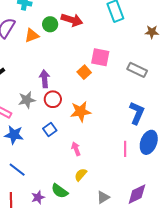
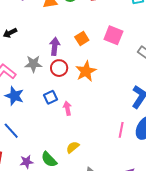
orange square: (84, 72) -> (82, 39), moved
orange star: (81, 112) -> (86, 71), moved, turned -30
pink arrow: (76, 149) -> (67, 108), moved

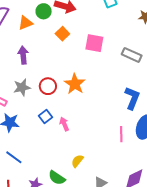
orange square: (82, 39) -> (62, 34), moved
purple arrow: (55, 46) -> (23, 55), moved

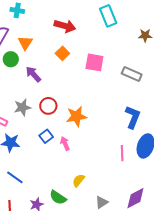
green circle: (44, 11) -> (11, 59), moved
orange triangle: (25, 23) -> (25, 43), turned -35
purple arrow: (23, 55) -> (33, 74), moved, turned -36
orange star: (75, 84) -> (76, 116), moved, turned 30

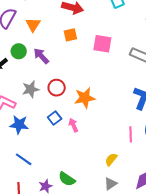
orange square: (62, 53) -> (70, 35), turned 32
green circle: (11, 59) -> (19, 51), moved
yellow semicircle: (78, 180) -> (111, 159), moved

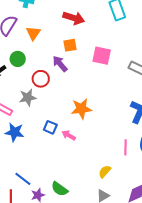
purple arrow: (41, 56) -> (60, 64), moved
red circle: (57, 88) -> (41, 79), moved
blue square: (55, 118) -> (50, 127), turned -32
pink arrow: (73, 125) -> (69, 135), turned -40
blue line: (24, 159) -> (23, 179), moved

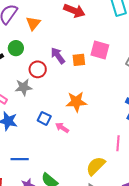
orange square: (70, 45) -> (79, 60), moved
yellow semicircle: (105, 172) -> (96, 166), size x1.5
blue line: (23, 179) -> (20, 159), moved, turned -42

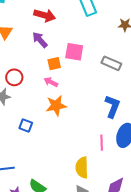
purple arrow: (58, 56) -> (40, 40), moved
pink arrow: (62, 128) -> (51, 82), moved
yellow semicircle: (96, 166) -> (82, 168), turned -40

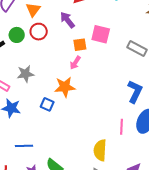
red circle: (14, 77) -> (39, 32), moved
pink arrow: (51, 82) -> (75, 63), turned -88
orange star: (56, 106) -> (65, 87), moved

